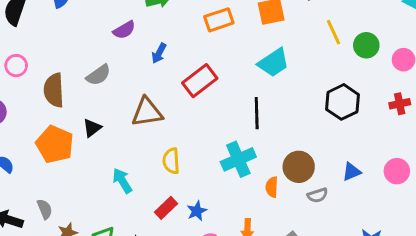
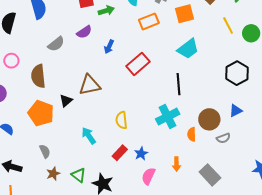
gray semicircle: (98, 75) -> (56, 44), moved
brown triangle: (147, 112) -> (90, 85), moved
blue triangle: (352, 172) -> (236, 111), moved
gray semicircle: (45, 209) -> (45, 151), moved

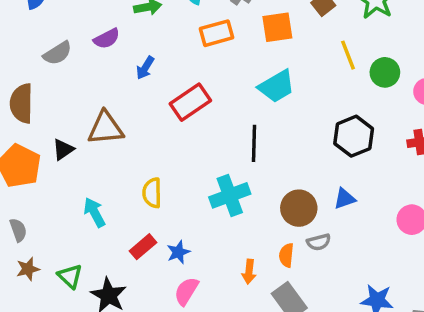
orange semicircle: (192, 134) -> (286, 255), moved
orange arrow: (176, 164) -> (249, 272), moved

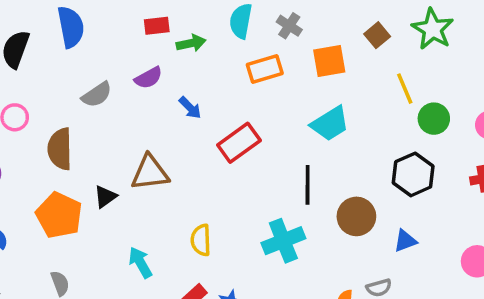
blue arrow: (145, 68) -> (190, 108), turned -75
green circle: (385, 72) -> (434, 119), moved
brown circle: (299, 208) -> (356, 216), moved

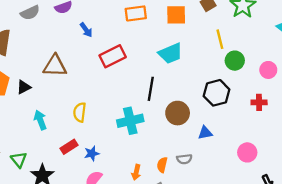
black triangle: (105, 197) -> (24, 87), moved

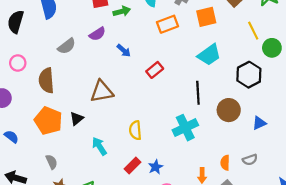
red rectangle: (113, 56) -> (155, 70), size x0.7
black hexagon: (217, 93) -> (249, 75), moved
gray semicircle: (184, 159) -> (250, 160), moved

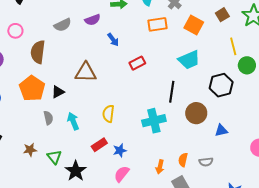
orange square: (206, 17) -> (194, 25), turned 30
gray semicircle: (52, 162) -> (48, 118), moved

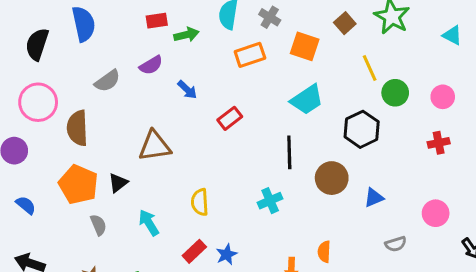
pink circle: (15, 31) -> (38, 102), size x1.6
gray semicircle: (48, 118) -> (98, 225), moved
cyan cross: (154, 121) -> (270, 201), size x0.7
gray semicircle: (206, 162) -> (396, 244), moved

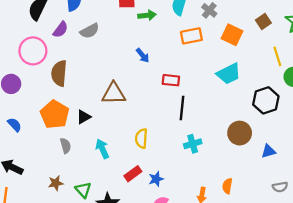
purple semicircle: (151, 65) -> (60, 30), moved, turned -30
gray semicircle: (107, 81) -> (90, 31), moved
red rectangle: (230, 118) -> (171, 80), turned 36
black line: (289, 152) -> (182, 108), moved

